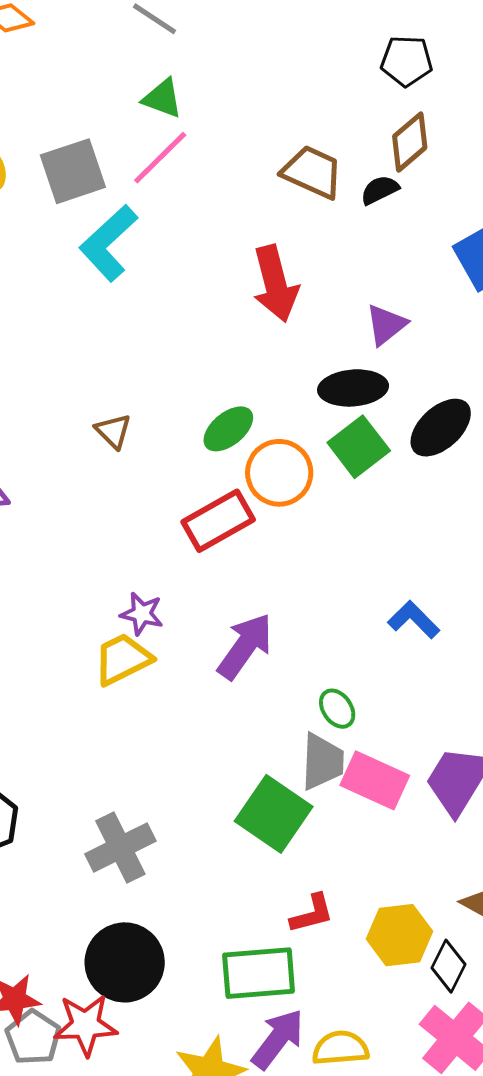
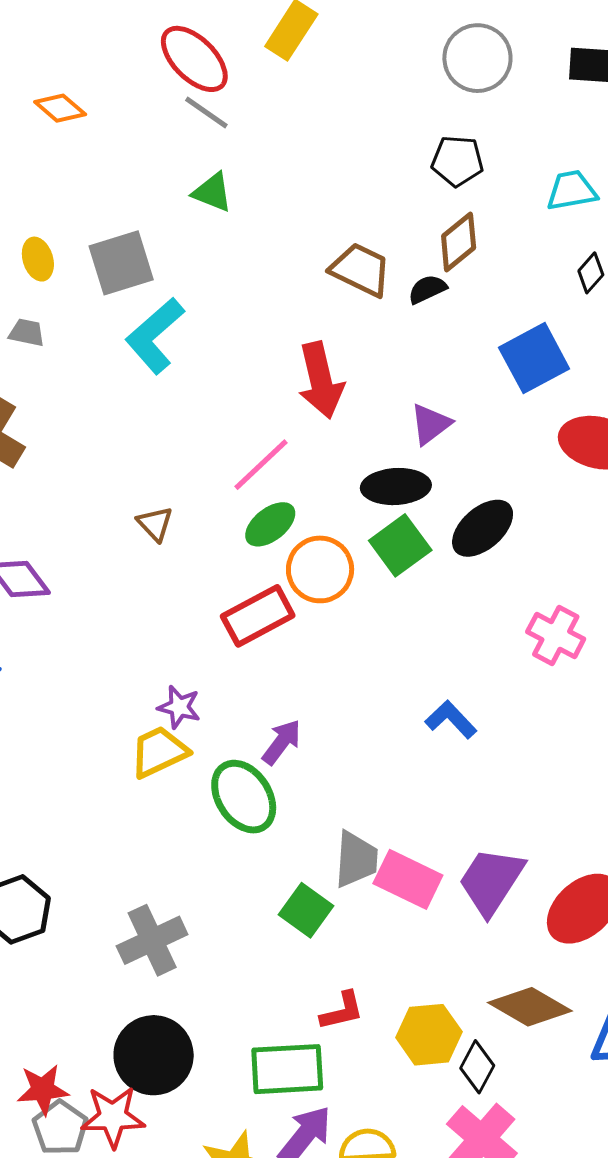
pink line: (160, 158) -> (261, 465), moved
purple arrow: (245, 646) -> (282, 742), size x0.7
green ellipse: (337, 709) -> (244, 797), moved, size x1.8
green square: (274, 814) -> (306, 910), size x0.7

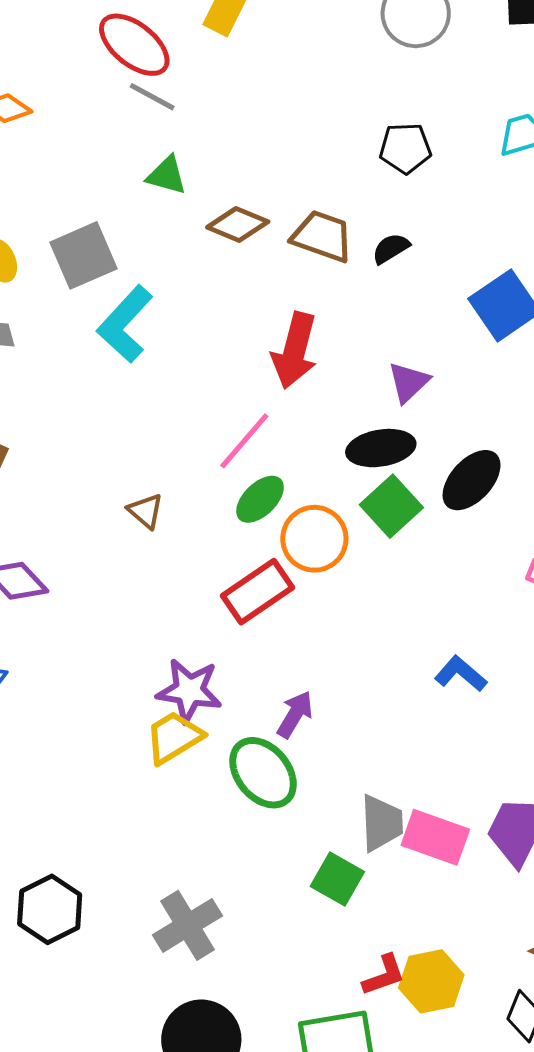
black pentagon: (457, 161) -> (405, 148), moved
brown diamond: (459, 242) -> (238, 225), moved, turned 68
red arrow: (321, 380) -> (295, 351), turned 34
purple star: (179, 707) -> (189, 691), size x1.5
yellow hexagon: (429, 1035) -> (431, 981), moved

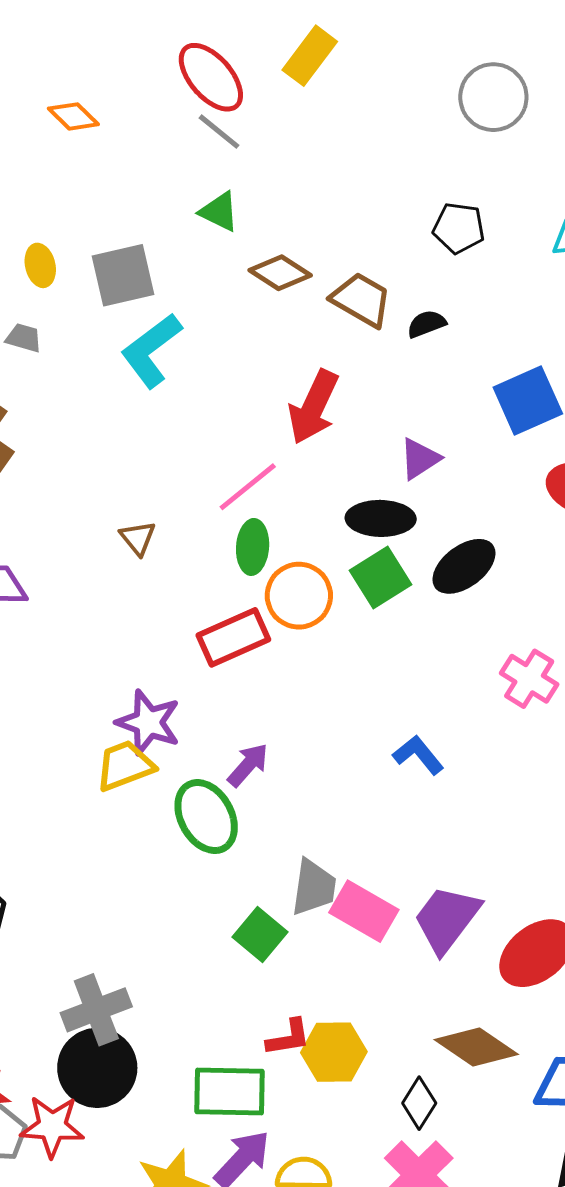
green ellipse: (260, 499) -> (253, 547), turned -52
gray cross: (188, 925) -> (96, 1010), moved

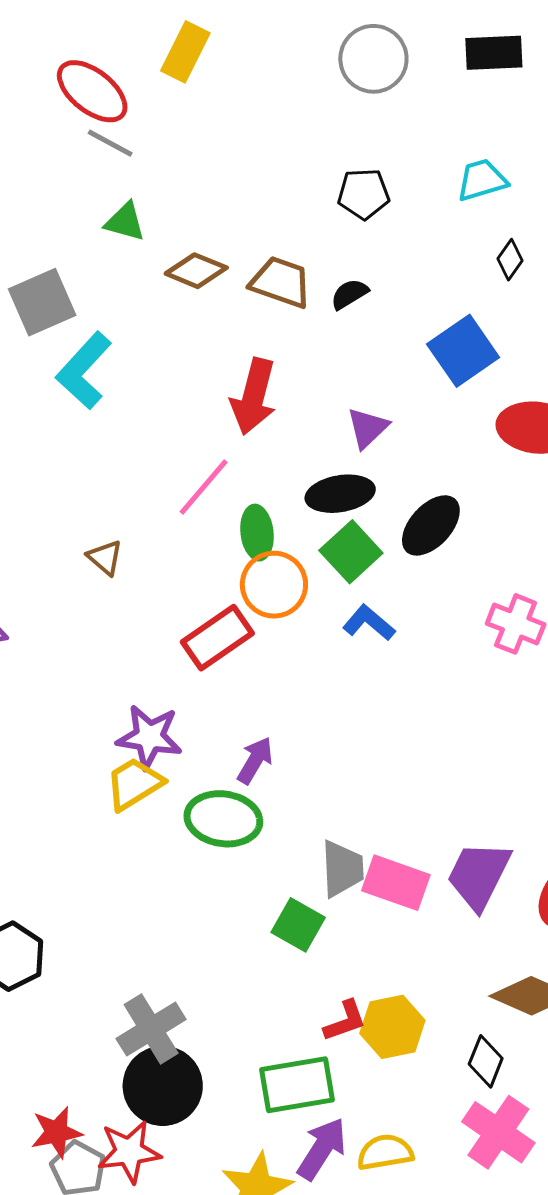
green ellipse: (253, 547) -> (257, 533), moved
blue L-shape: (418, 755) -> (369, 623), moved
green ellipse: (206, 817) -> (223, 819), turned -42

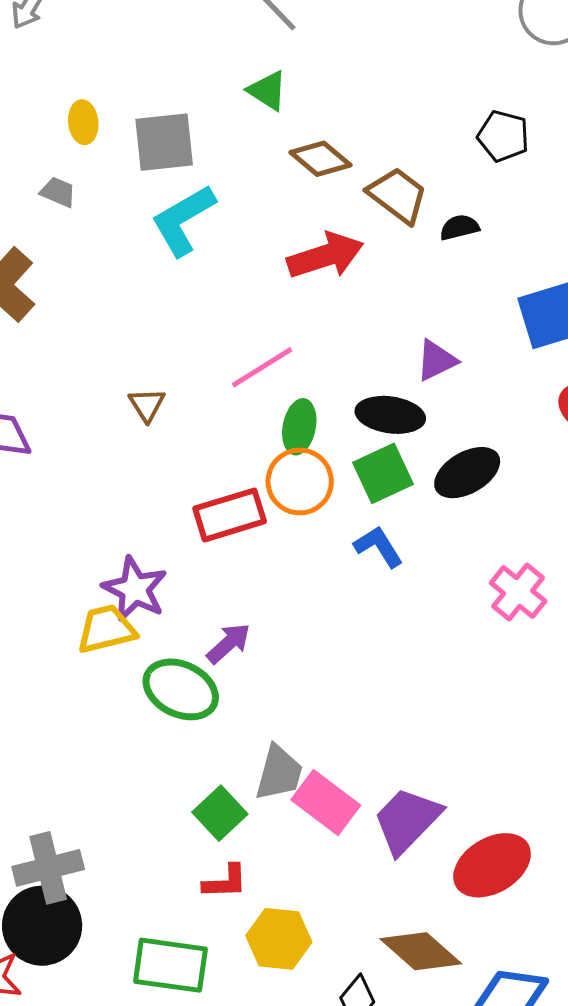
red arrow: (254, 397) -> (325, 256), moved, turned -140
red L-shape: (345, 1021) -> (225, 882), moved

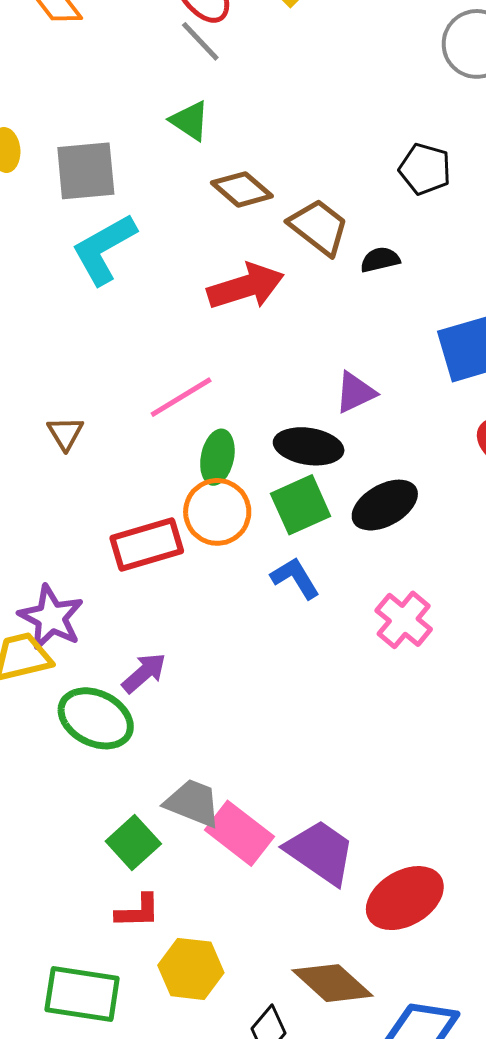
pink cross: (518, 592) -> (404, 620), moved
gray trapezoid: (279, 773) -> (193, 803), turned -84
purple trapezoid: (407, 820) -> (320, 852), turned 80

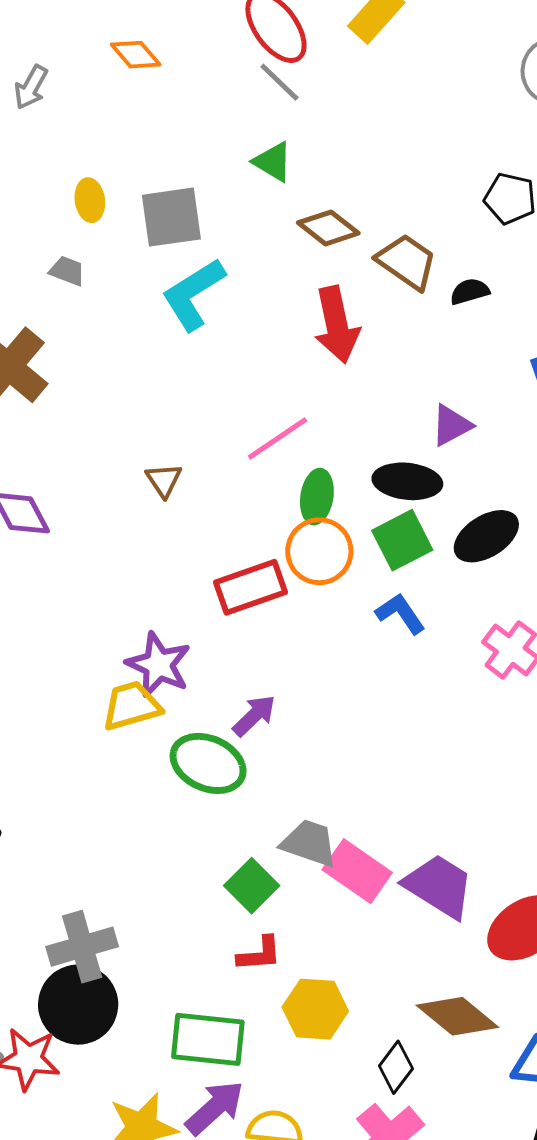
red arrow: (246, 286) -> (337, 325), turned 98

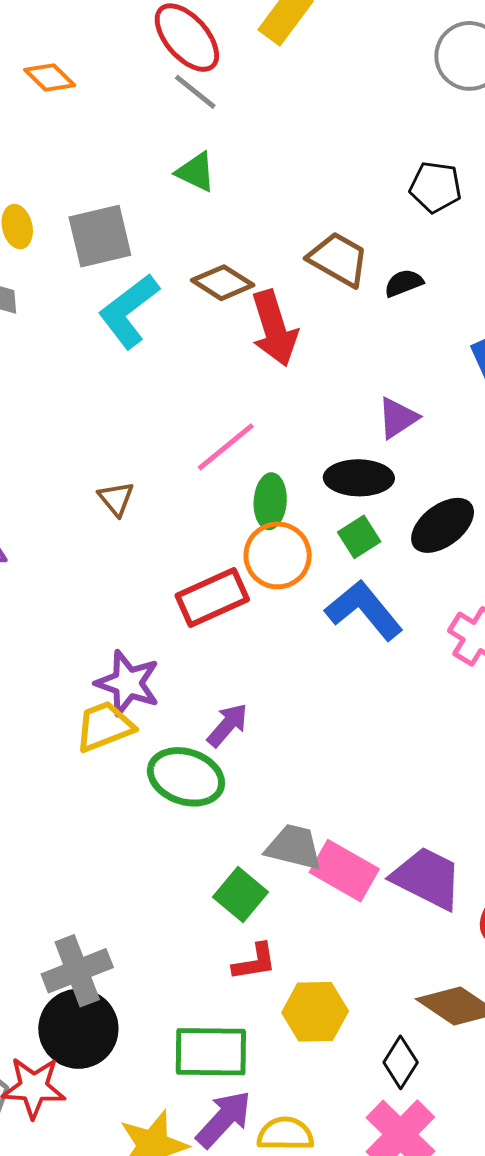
brown diamond: (328, 228) -> (223, 283), moved
green square: (402, 540) -> (359, 537), size x0.7
blue L-shape: (400, 613) -> (364, 610), size x1.5

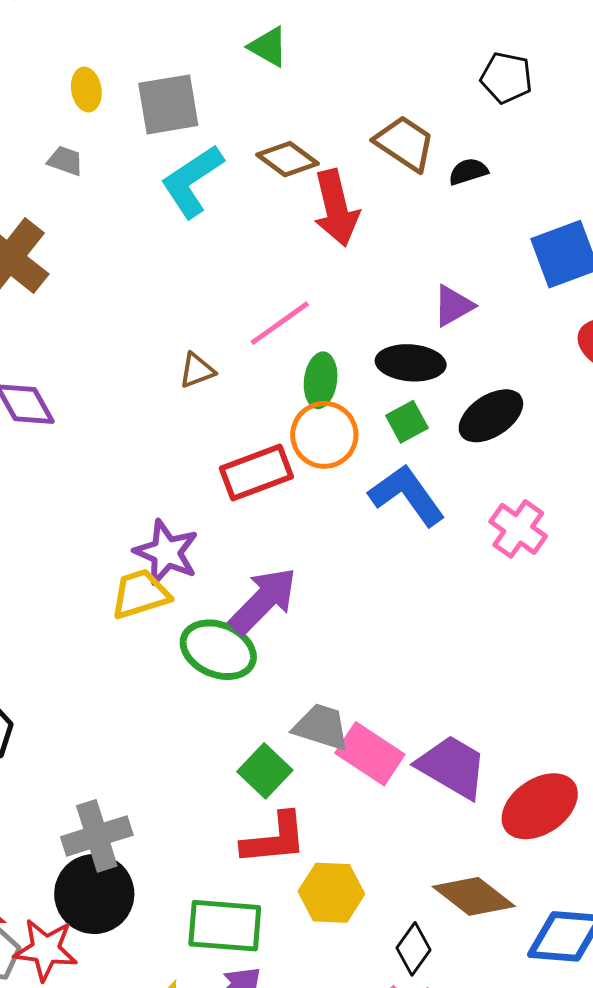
brown triangle: (116, 499) -> (197, 370), moved, turned 45
purple arrow: (228, 725) -> (263, 601), size x1.6
red L-shape: (254, 962) -> (274, 839), size x1.5

